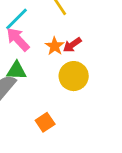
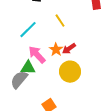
pink arrow: (18, 39) -> (37, 55), moved

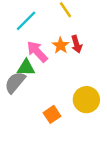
red arrow: (69, 49) -> (77, 44), turned -72
yellow circle: (70, 72) -> (86, 100), moved

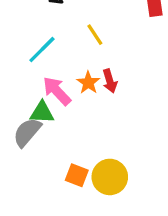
yellow circle: (86, 100) -> (110, 177), moved
orange square: (52, 114) -> (77, 175), turned -35

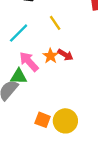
red arrow: (110, 81) -> (65, 55), turned -42

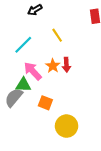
red arrow: (65, 55) -> (67, 65), turned 56
orange square: (43, 120) -> (45, 103), moved

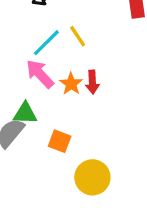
cyan line: (23, 45) -> (46, 43), moved
pink arrow: (33, 71) -> (40, 74), moved

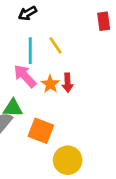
cyan line: (46, 43) -> (30, 51), turned -45
orange square: (60, 141) -> (41, 131), size x1.4

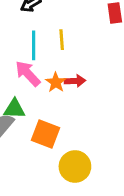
yellow line: (56, 45) -> (62, 40), turned 30
red arrow: (68, 83) -> (75, 81), turned -90

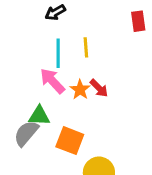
red arrow: (75, 81) -> (99, 88), turned 48

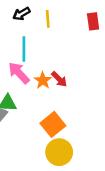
yellow line: (86, 47) -> (48, 19), moved
orange square: (70, 141) -> (53, 124), moved, turned 30

